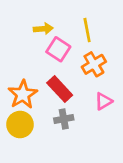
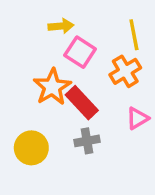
yellow line: (87, 30) -> (134, 35), moved
orange star: (23, 94) -> (52, 87), moved

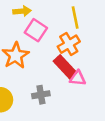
red rectangle: (82, 103) -> (65, 67), moved
pink triangle: (137, 118) -> (78, 78), turned 36

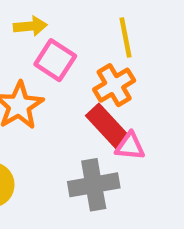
gray cross: (41, 95) -> (94, 185), moved, size x1.5

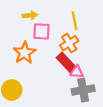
pink square: (55, 60) -> (42, 31), turned -30
gray cross: (94, 185) -> (83, 90), moved

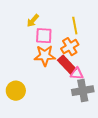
yellow arrow: (30, 15) -> (33, 21), turned 136
orange star: (24, 53) -> (45, 56), moved, turned 30

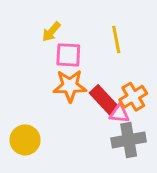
orange cross: (70, 47) -> (133, 97), moved

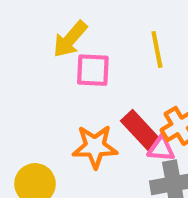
yellow arrow: (51, 32) -> (70, 39), size x1.4
orange star: (70, 86) -> (95, 147), moved

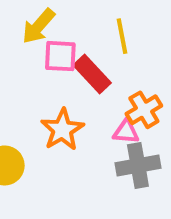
red rectangle: (140, 130) -> (92, 74), moved
orange star: (95, 147) -> (62, 130), turned -30

